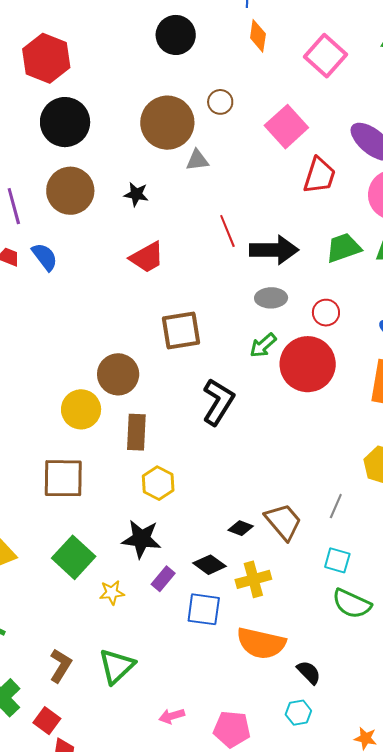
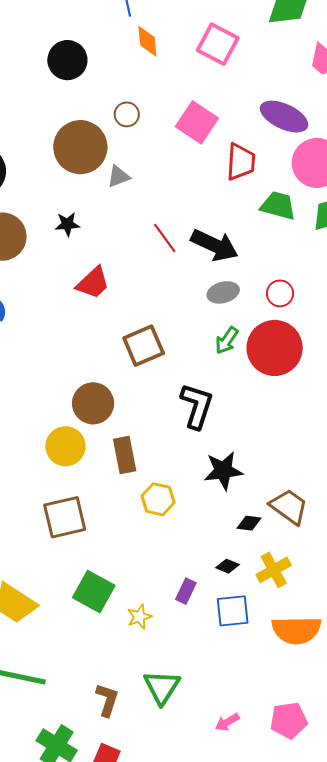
green trapezoid: (343, 248) -> (278, 206), moved, turned 48
black arrow: (274, 250) -> (215, 245), turned 39
black star: (141, 539) -> (223, 471), moved
black diamond: (209, 565) -> (227, 566), size x0.7

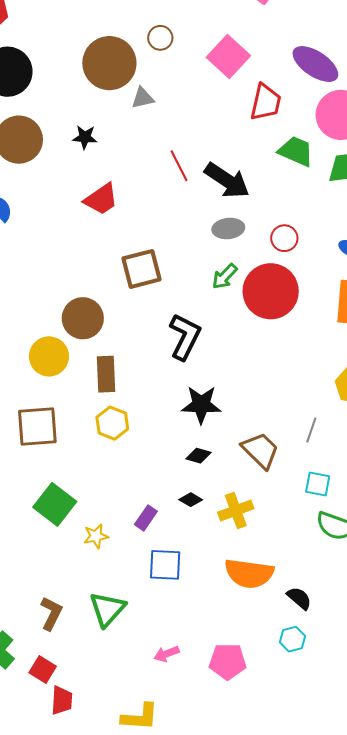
yellow hexagon: (158, 499) -> (112, 423), moved
black diamond: (249, 523) -> (198, 456), moved
blue square: (233, 611) -> (165, 565), moved

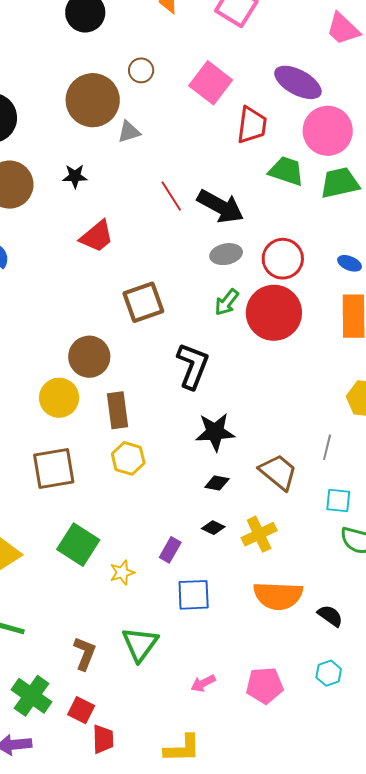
red circle: (284, 238) -> (283, 259), size x1.5
cyan hexagon: (292, 639) -> (329, 673), moved

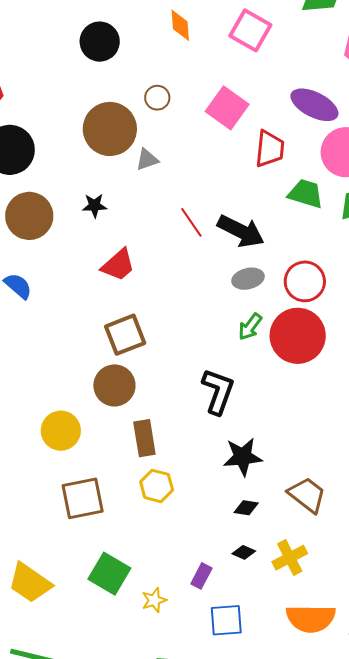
brown square: (143, 302) -> (125, 335), moved
yellow circle: (59, 398) -> (61, 431), moved

